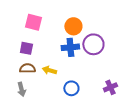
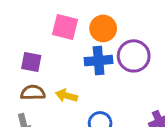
pink square: (33, 22) -> (65, 27), moved

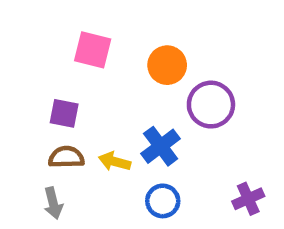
pink square: (65, 27) -> (93, 50), moved
blue cross: (99, 61) -> (161, 146), moved, turned -32

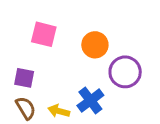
brown semicircle: (66, 157) -> (26, 108), turned 60

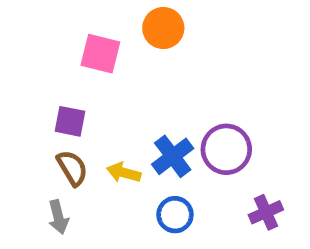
orange circle: (95, 45) -> (163, 28), moved
purple circle: (125, 72) -> (226, 149), moved

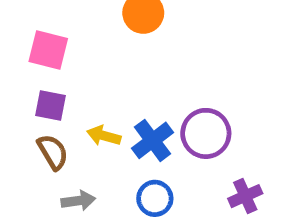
pink square: (100, 54) -> (48, 50), moved
yellow arrow: (124, 173) -> (104, 136), moved
gray arrow: (58, 217) -> (78, 201), moved, turned -84

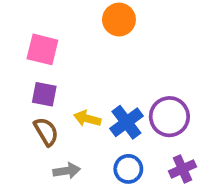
purple cross: (245, 196) -> (182, 169), moved

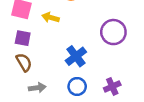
purple circle: (169, 117) -> (113, 32), moved
yellow arrow: (87, 119) -> (51, 18), moved

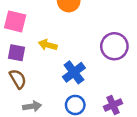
yellow arrow: (51, 18) -> (48, 45), moved

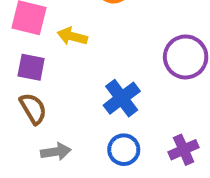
yellow arrow: (48, 45) -> (72, 36), moved

